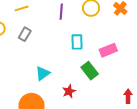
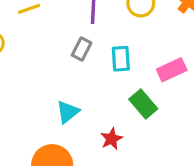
gray rectangle: (25, 34) -> (82, 49), moved

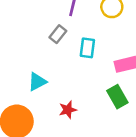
green rectangle: (143, 104) -> (117, 97), moved

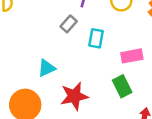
red star: (68, 110) -> (74, 96), size x1.6

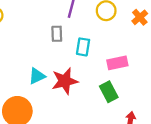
gray rectangle: (69, 24) -> (57, 34), turned -42
red star: (74, 96) -> (65, 81), moved

